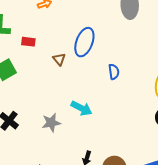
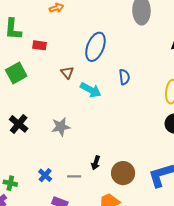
brown triangle: (59, 59) -> (67, 73), moved
cyan arrow: (82, 108) -> (91, 90), moved

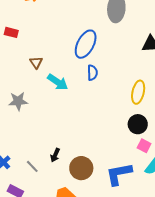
blue ellipse: (95, 47) -> (86, 44), moved
gray star: (61, 127) -> (18, 101), moved
gray line: (74, 176) -> (32, 166), turned 40

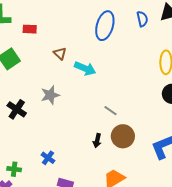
blue semicircle: (92, 73) -> (142, 19), moved
gray line: (32, 166) -> (111, 111), moved
brown circle: (81, 168) -> (123, 136), moved

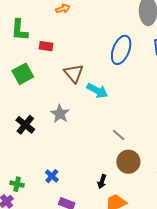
brown triangle: (60, 53) -> (74, 73), size x1.5
gray star: (50, 95) -> (60, 114), turned -30
black arrow: (97, 141) -> (102, 182), moved

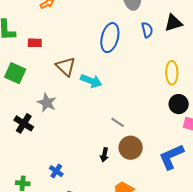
green square: (23, 74) -> (15, 73), turned -30
gray star: (60, 114) -> (47, 103), moved
black arrow: (102, 182) -> (104, 155), moved

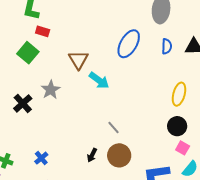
red rectangle: (35, 43) -> (43, 31), moved

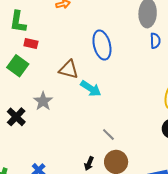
blue ellipse: (129, 44) -> (102, 45), moved, turned -40
blue semicircle: (167, 46) -> (155, 41), moved
brown triangle: (78, 60) -> (69, 69), turned -40

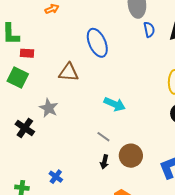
cyan arrow: (91, 89) -> (115, 104), moved
gray line: (108, 134) -> (103, 137), moved

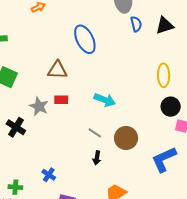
red rectangle: (27, 53) -> (61, 100), moved
brown circle: (131, 156) -> (126, 138), moved

